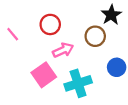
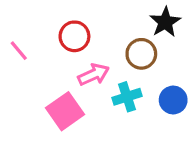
cyan cross: (78, 83) -> (127, 97), moved, size x0.7

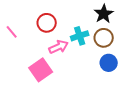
brown circle: (141, 54) -> (104, 38), moved
cyan cross: (127, 97) -> (80, 36), moved

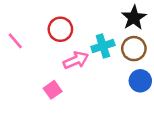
pink square: (41, 70) -> (53, 90), size x0.6

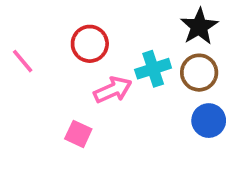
pink square: (53, 90) -> (78, 134), turned -30

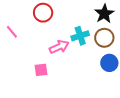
red circle: (90, 44) -> (43, 13), moved
pink square: (78, 134) -> (41, 70), turned -32

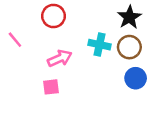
cyan cross: (80, 36) -> (100, 45), turned 30
pink arrow: (59, 47) -> (60, 58), moved

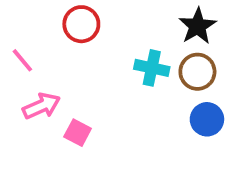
pink arrow: (60, 58) -> (41, 106), moved
pink square: (51, 87) -> (78, 133), turned 35

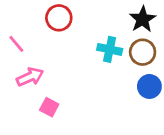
pink square: (78, 133) -> (49, 107), moved

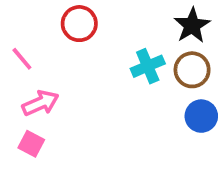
cyan cross: (110, 49) -> (148, 66), turned -35
pink square: (49, 107) -> (31, 144), moved

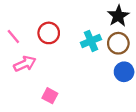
red circle: (79, 24) -> (49, 33), moved
pink square: (31, 144) -> (50, 96), moved

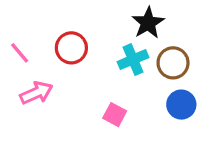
black star: (118, 16) -> (148, 23), moved
pink square: (50, 96) -> (115, 115), moved

